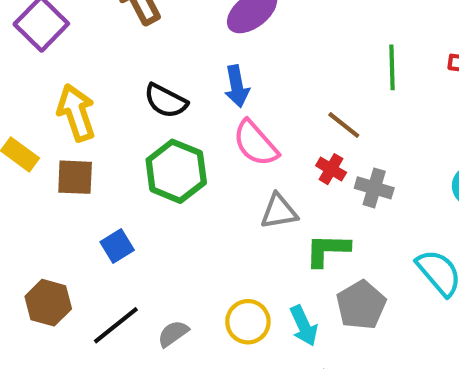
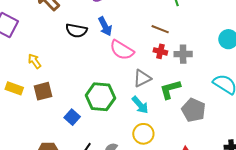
black semicircle: (166, 101) -> (76, 31), moved
yellow arrow: (76, 113) -> (34, 61), size x0.6
green hexagon: (176, 171) -> (100, 97), moved
cyan arrow: (304, 326) -> (140, 105), moved

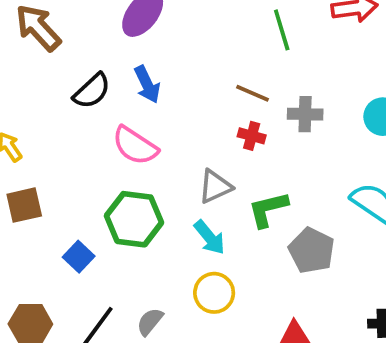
black semicircle: (76, 31) -> (92, 91), turned -55
pink semicircle: (122, 50) -> (135, 146), moved
gray cross: (183, 54) -> (305, 114), moved

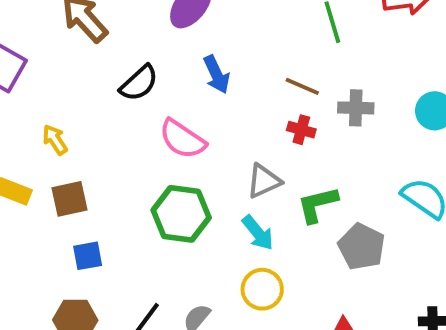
blue arrow: (147, 84) -> (217, 74), moved
blue square: (79, 257) -> (88, 256), moved, turned 36

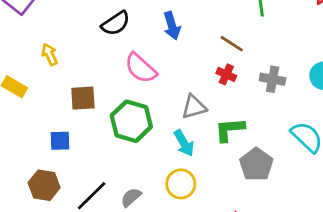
gray cross: (356, 108) -> (273, 79), moved
brown square: (69, 199) -> (83, 98), moved

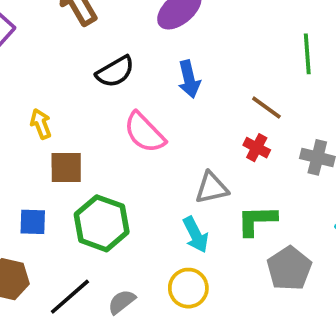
yellow arrow: (50, 54) -> (41, 124), moved
green hexagon: (131, 121) -> (102, 223), moved

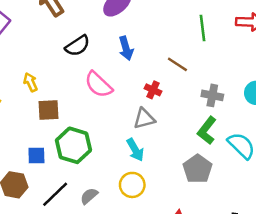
red cross: (257, 148) -> (153, 90), moved
green L-shape: (257, 220) -> (207, 130), moved, turned -48
blue square: (33, 222) -> (36, 156), moved

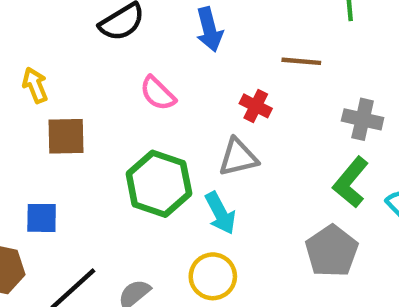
brown line: (177, 64) -> (301, 61), turned -30
pink semicircle: (99, 85) -> (158, 93), size x0.7
green hexagon: (73, 145) -> (159, 184), moved

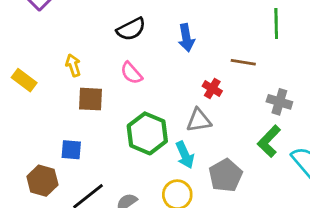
pink semicircle: (158, 93) -> (131, 73), moved
gray pentagon: (332, 251) -> (226, 175), moved

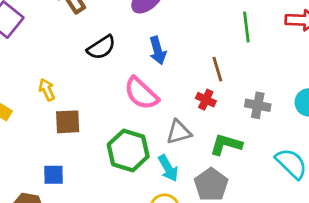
brown line: (243, 62) -> (217, 69), turned 70
pink semicircle: (131, 73) -> (141, 93), moved, size x1.5
red cross: (212, 88) -> (206, 100), moved
green L-shape: (269, 141) -> (226, 145), moved, turned 68

